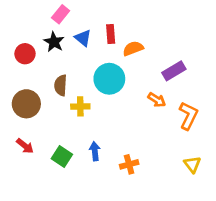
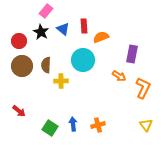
purple rectangle: (174, 71) -> (132, 54), turned -48
brown circle: (26, 104) -> (22, 66), moved
blue arrow: (95, 151) -> (73, 124), moved
green square: (62, 156) -> (50, 128), moved

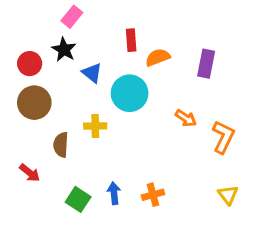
blue triangle: (63, 29) -> (92, 73), moved
purple rectangle: (132, 54) -> (206, 64), moved
brown semicircle: (46, 65) -> (61, 145), moved

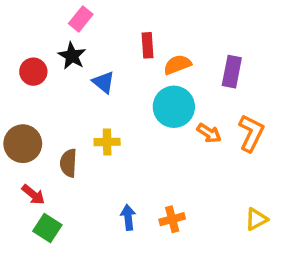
cyan circle: (130, 93) -> (174, 107), moved
brown circle: (34, 103) -> (23, 144), moved
orange L-shape: (223, 137) -> (251, 133), moved
yellow triangle: (228, 195) -> (256, 219), turned 40
green square: (78, 199) -> (47, 228), moved

